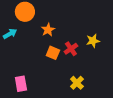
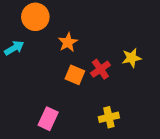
yellow cross: (77, 83) -> (109, 117), turned 32
pink rectangle: (21, 84) -> (48, 119), moved, turned 35

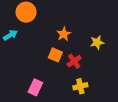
orange star: (68, 42) -> (64, 34), moved
red cross: (100, 69) -> (74, 61), moved

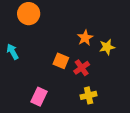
orange star: (64, 34) -> (85, 38), moved
cyan arrow: (10, 35) -> (12, 52), moved, turned -88

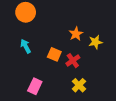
cyan arrow: (12, 52) -> (26, 46), moved
yellow cross: (89, 95) -> (79, 85), turned -32

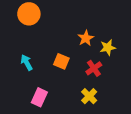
cyan arrow: (26, 46) -> (27, 63), moved
red cross: (73, 61) -> (94, 68), moved

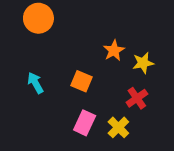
red cross: (94, 68) -> (137, 98), moved
pink rectangle: (39, 97) -> (85, 123), moved

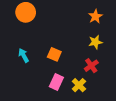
orange star: (114, 51) -> (95, 16), moved

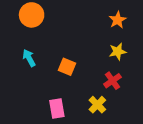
cyan arrow: (24, 55) -> (29, 58), moved
pink rectangle: (56, 82) -> (57, 108), moved, turned -35

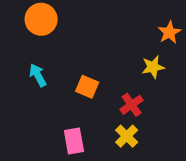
orange star: (118, 20) -> (169, 32), moved
red cross: (113, 81) -> (132, 105), moved

